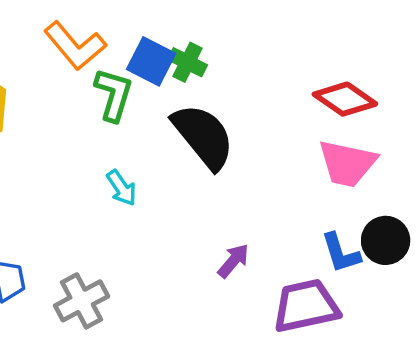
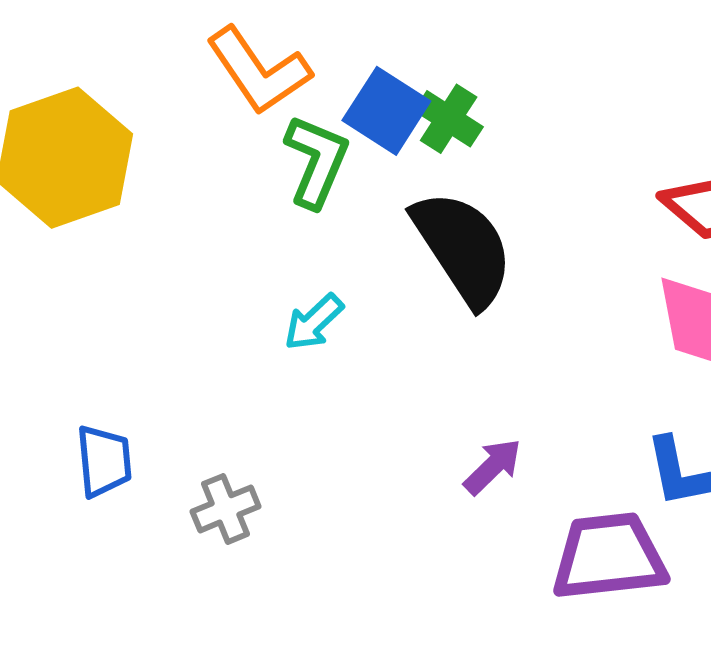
cyan arrow: (121, 188) -> (314, 322), turned 75
gray cross: (82, 301) -> (226, 509), size x0.7

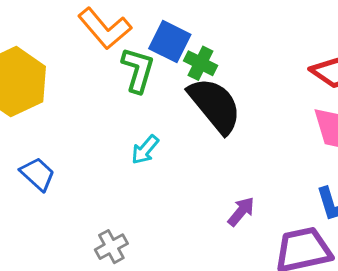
green cross: (449, 119) -> (201, 63), moved
blue trapezoid: (104, 461) -> (38, 174), moved, turned -36

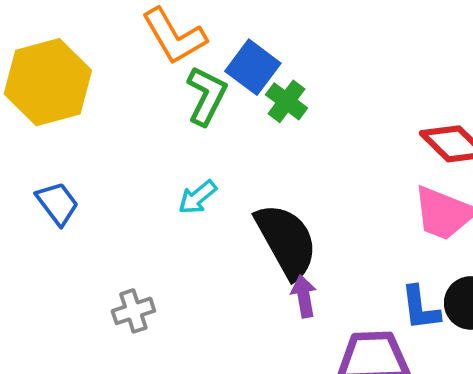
black semicircle: (215, 105) -> (286, 241), moved
purple arrow: (241, 212) -> (304, 296), turned -60

